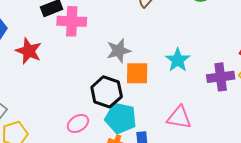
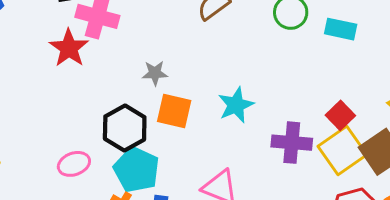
red star: (29, 51) -> (69, 48), moved
gray star: (119, 51) -> (155, 73), size x0.7

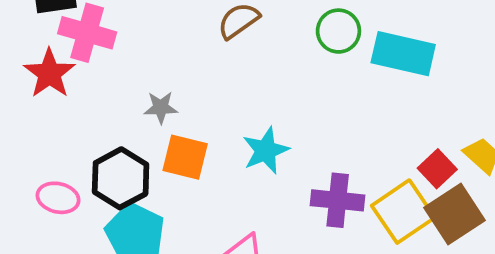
cyan rectangle: (341, 29) -> (403, 54), size x1.5
red square: (340, 115) -> (437, 169), moved
pink ellipse: (74, 164) -> (58, 198), moved, turned 32

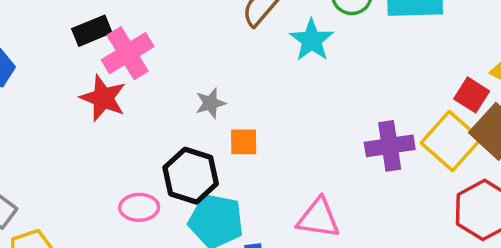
pink cross: (87, 33) -> (128, 53), turned -33
cyan star: (266, 151) -> (312, 40), moved
orange square: (185, 157) -> (244, 142), size x0.7

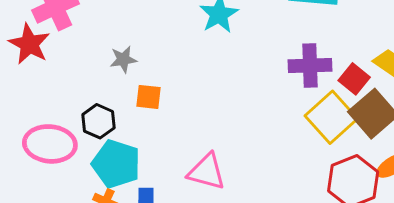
purple cross: (390, 146) -> (310, 65), moved
black hexagon: (191, 176) -> (98, 121), size x0.7
pink ellipse: (139, 207) -> (50, 144), size x1.5

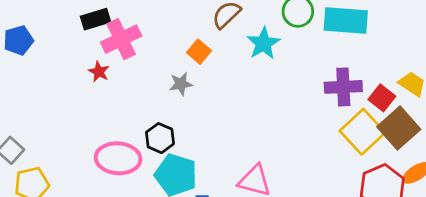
red star: (29, 44) -> (99, 72), size x0.6
orange square: (149, 97) -> (199, 52), moved, turned 35

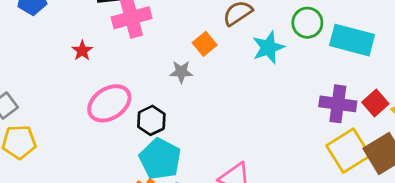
red star: (99, 72) -> (82, 51), moved
red square: (382, 98) -> (375, 103), moved
pink ellipse: (118, 158) -> (109, 103), moved, turned -48

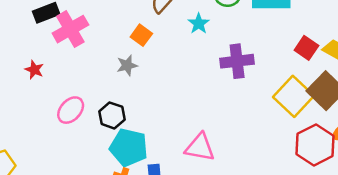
cyan star: (268, 47) -> (199, 24), size x0.7
pink ellipse: (109, 103) -> (71, 110), size x0.7
purple cross: (338, 104) -> (237, 61), moved

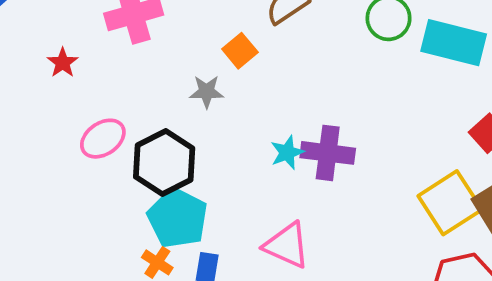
cyan star: (199, 24) -> (287, 152), moved
purple cross: (237, 61) -> (328, 153), moved
black hexagon: (112, 115) -> (164, 163), size x1.5

